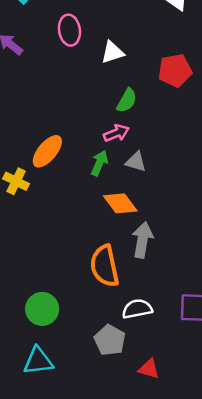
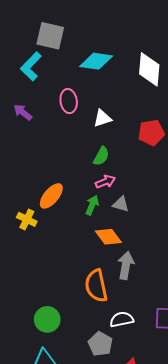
green semicircle: (127, 100) -> (101, 156), moved

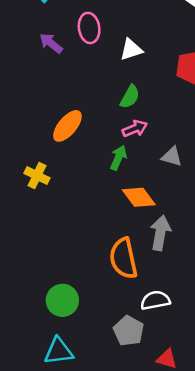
purple arrow: (23, 112) -> (51, 43), moved
orange ellipse: (51, 196) -> (67, 126), moved
gray triangle: (121, 204) -> (172, 157), moved

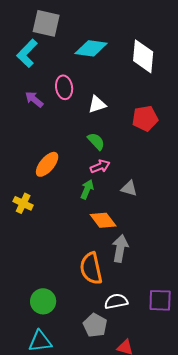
green semicircle: (130, 97) -> (96, 141), turned -72

